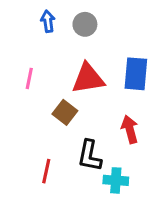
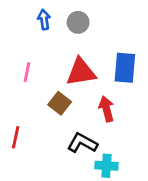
red arrow: (130, 129) -> (106, 109), moved
black L-shape: (90, 156) -> (82, 143), turned 108
red line: (46, 171) -> (16, 137), moved

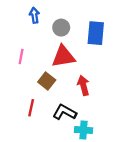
gray circle: (78, 22) -> (61, 28), moved
blue rectangle: (125, 68) -> (96, 33), moved
red line: (16, 137) -> (31, 108), moved

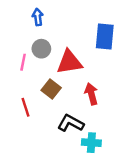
gray circle: (61, 28) -> (41, 49), moved
red line: (31, 108) -> (26, 107), moved, turned -30

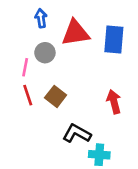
red triangle: (69, 62) -> (75, 33), moved
red arrow: (91, 94) -> (114, 102), moved
red line: (26, 107) -> (28, 95), moved

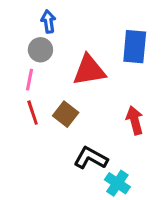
red triangle: (75, 33) -> (89, 70), moved
gray circle: (45, 53) -> (40, 50), moved
cyan cross: (99, 155) -> (117, 183), turned 30

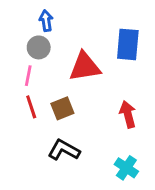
brown square: (66, 114) -> (62, 108), turned 30
black L-shape: (91, 158) -> (64, 150), moved
cyan cross: (117, 183) -> (126, 168), moved

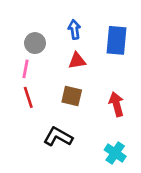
blue arrow: (46, 21) -> (74, 29), moved
red triangle: (85, 67) -> (77, 61), size x0.6
brown square: (62, 108) -> (72, 96), moved, turned 35

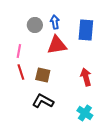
gray circle: (35, 43) -> (35, 25), moved
red triangle: (77, 61) -> (57, 45), size x1.5
brown square: (72, 96) -> (43, 75), moved

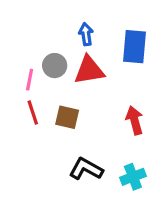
gray circle: (35, 25) -> (55, 66), moved
black L-shape: (43, 101) -> (86, 169), moved
cyan cross: (85, 113) -> (133, 177), turned 35

